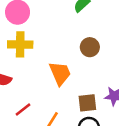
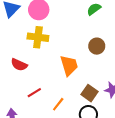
brown square: (87, 103) -> (89, 93), turned 35

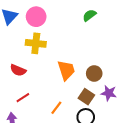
brown circle: (97, 46) -> (94, 73), moved
red line: (34, 93) -> (23, 98), moved

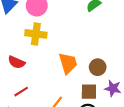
brown square: (86, 97) -> (89, 92), turned -35

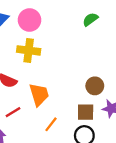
orange trapezoid: (68, 63) -> (39, 94), moved

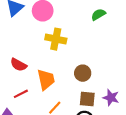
yellow cross: (29, 50) -> (56, 39), moved
brown circle: (95, 86) -> (83, 73), moved

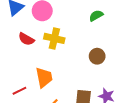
red semicircle: (18, 65) -> (26, 39), moved
brown circle: (83, 73) -> (97, 56), moved

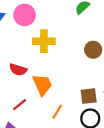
red semicircle: (26, 39) -> (18, 70), moved

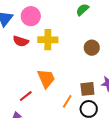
red semicircle: (18, 70) -> (21, 41), moved
orange line: (57, 112) -> (67, 101), moved

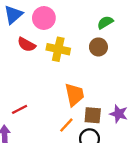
brown circle: (92, 48) -> (98, 47), moved
orange trapezoid: (46, 79) -> (74, 95), moved

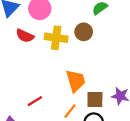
brown circle: (98, 47) -> (84, 32), moved
red line: (20, 109) -> (35, 101), moved

